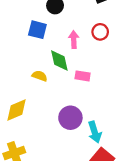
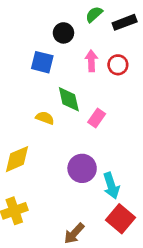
pink arrow: (74, 40) -> (91, 61), moved
pink rectangle: (83, 76) -> (97, 118), turned -64

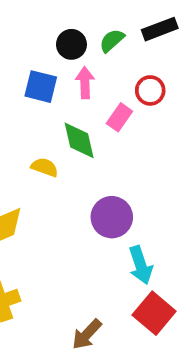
green semicircle: (94, 14) -> (112, 41), moved
pink arrow: (91, 61) -> (85, 83), moved
pink rectangle: (97, 118) -> (119, 117), moved
purple circle: (82, 168) -> (112, 217), moved

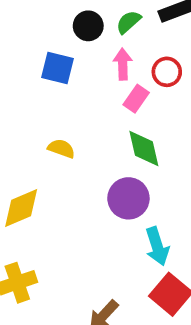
pink arrow: (85, 83) -> (123, 64), moved
green diamond: (79, 140) -> (144, 149), moved

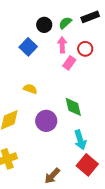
blue square: (58, 68) -> (28, 47), turned 30
green diamond: (144, 149) -> (73, 107), moved
purple circle: (128, 198) -> (46, 121), moved

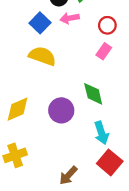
pink arrow: (62, 45) -> (70, 18), moved, turned -98
pink rectangle: (69, 63) -> (104, 51), moved
yellow semicircle: (30, 89) -> (42, 56), moved, size x1.6

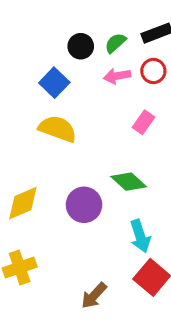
pink arrow: (70, 18) -> (117, 76), moved
red circle: (107, 25) -> (153, 71), moved
green diamond: (93, 94) -> (129, 182), turned -35

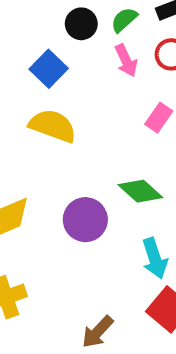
pink arrow: (117, 76) -> (126, 61), turned -105

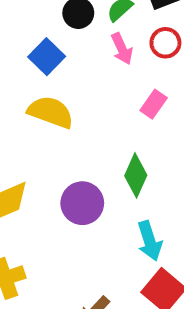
green diamond: (140, 191) -> (136, 175), turned 72

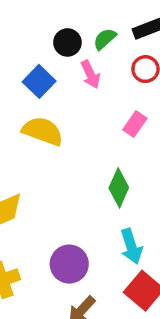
pink arrow: (122, 49) -> (90, 74), moved
purple circle: (82, 203) -> (69, 264), moved

